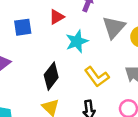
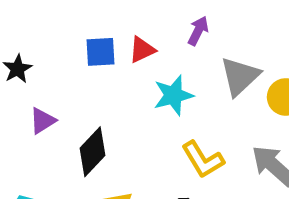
blue square: (23, 27) -> (101, 52), moved
black diamond: (51, 76) -> (93, 152), moved

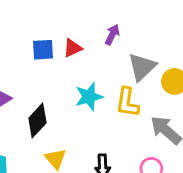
cyan star: (173, 95) -> (89, 97), moved
yellow L-shape: (203, 160) -> (127, 102), moved, turned 40

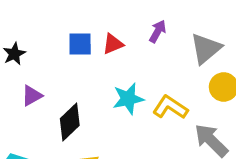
gray triangle: (142, 67) -> (206, 48), moved
yellow L-shape: (127, 102) -> (170, 107), turned 112

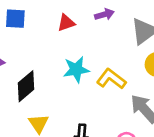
purple arrow: (158, 31) -> (104, 14), turned 42
blue square: (80, 44) -> (15, 19), moved

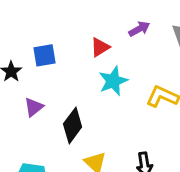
cyan star: (76, 70) -> (113, 81), moved

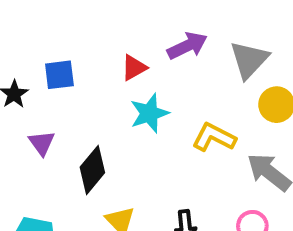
purple arrow: (139, 29) -> (187, 46), size x1.4
purple triangle: (34, 107) -> (42, 143), turned -30

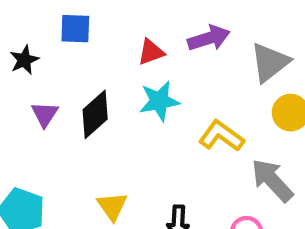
blue square: (59, 75) -> (75, 29), moved
black diamond: (92, 170) -> (95, 114), moved

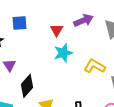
red triangle: (151, 52) -> (57, 30), turned -32
black diamond: (95, 114) -> (27, 86), moved

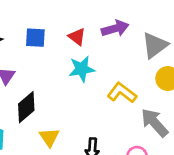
blue square: (19, 23) -> (35, 38), moved
red triangle: (57, 30) -> (77, 37), turned -32

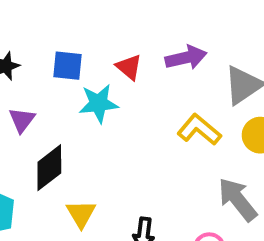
cyan star: (82, 69) -> (99, 103), moved
yellow L-shape: (122, 93) -> (199, 130), moved

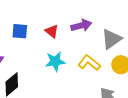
cyan star: (99, 103) -> (55, 61), moved

